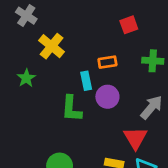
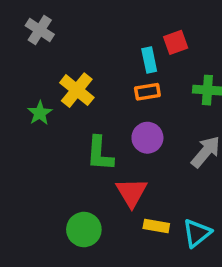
yellow cross: (52, 46) -> (77, 90), moved
cyan rectangle: (86, 81) -> (149, 60), moved
red triangle: (135, 138) -> (132, 192), moved

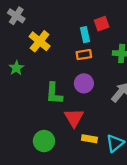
yellow cross: (77, 90) -> (40, 41), moved

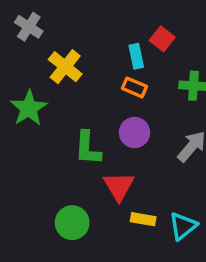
red square: (102, 24) -> (162, 39), turned -32
orange rectangle: (84, 55) -> (134, 87), turned 32
green star: (16, 68) -> (29, 108), size x1.5

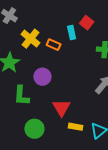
orange rectangle: (134, 87) -> (54, 45), moved
purple circle: (134, 133) -> (43, 77), moved
green L-shape: (88, 148) -> (21, 96), moved

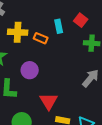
red square: (87, 23) -> (81, 20), moved
yellow cross: (30, 39) -> (18, 32), turned -36

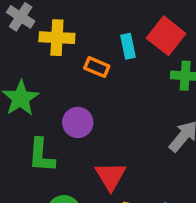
red square: (81, 20) -> (166, 36), size x1.5
yellow cross: (18, 32) -> (57, 38), moved

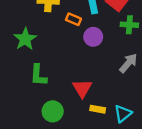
purple circle: (78, 122) -> (93, 37), moved

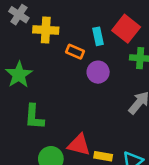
red triangle: (82, 88) -> (79, 145), moved, turned -45

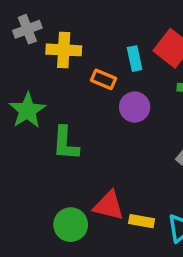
gray cross: (19, 15) -> (27, 29), turned 36
green L-shape: (34, 117) -> (65, 143), moved

